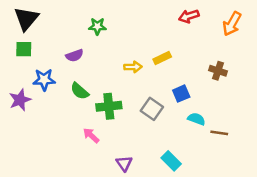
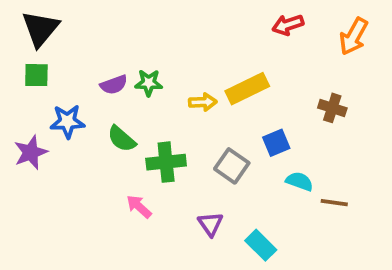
green star: (97, 26) -> (149, 83), moved
yellow rectangle: (162, 58) -> (247, 89), size x1.5
purple triangle: (124, 163) -> (211, 224), moved

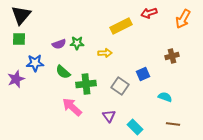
yellow rectangle: (247, 89) -> (121, 26), moved
brown cross: (332, 108) -> (172, 56), turned -32
cyan semicircle: (299, 181) -> (165, 97), moved
brown line: (334, 203) -> (173, 124), moved
pink arrow: (139, 207) -> (72, 107), size x1.5

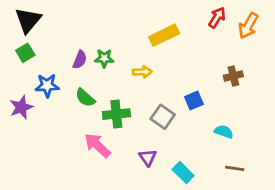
red arrow: (149, 13) -> (217, 18), moved, turned 140
green square: (19, 39) -> (25, 53), turned -32
purple semicircle: (59, 44) -> (80, 60), turned -48

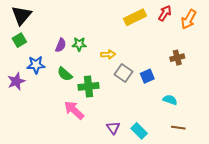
yellow rectangle: (164, 35) -> (135, 17), moved
gray square: (163, 117) -> (124, 73), moved
purple triangle: (148, 158) -> (113, 128), moved

